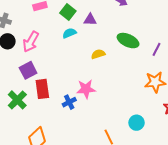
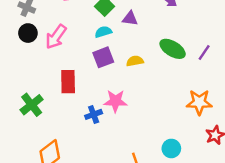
purple line: (156, 49) -> (204, 52), moved
purple square: (28, 70) -> (103, 57), moved
red rectangle: (42, 89) -> (68, 82), moved

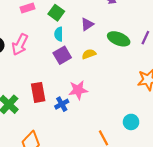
purple triangle: (130, 18) -> (87, 24), moved, turned -32
cyan semicircle: (103, 32) -> (59, 34), turned -64
red rectangle: (68, 82) -> (38, 92), moved

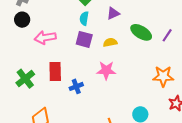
pink arrow: (20, 44) -> (45, 38), moved, turned 45
purple square: (62, 55) -> (84, 39), turned 36
pink star: (78, 90) -> (106, 70), moved

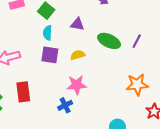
purple triangle: (113, 13) -> (77, 24), turned 40
blue cross: (76, 86) -> (65, 105), moved

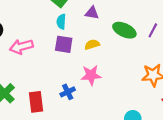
red rectangle: (23, 92) -> (36, 102), moved
blue cross: (65, 105) -> (68, 92), moved

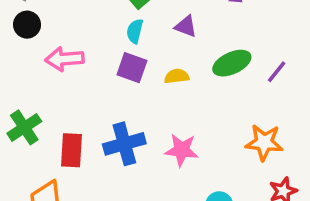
green ellipse: (124, 30) -> (232, 63), turned -60
pink star: (91, 75) -> (182, 150), moved
blue cross: (68, 92) -> (124, 144), size x1.6

